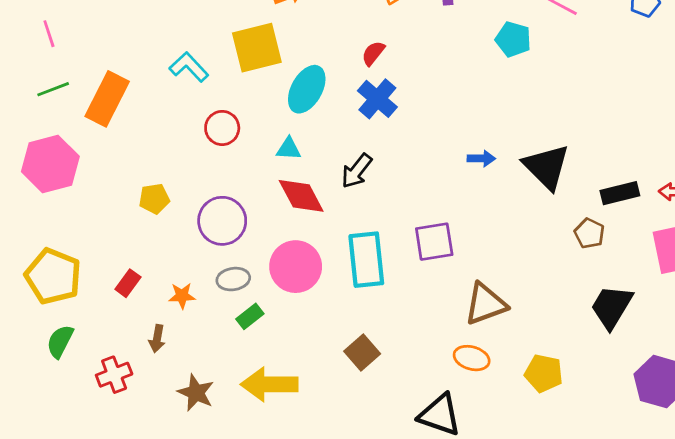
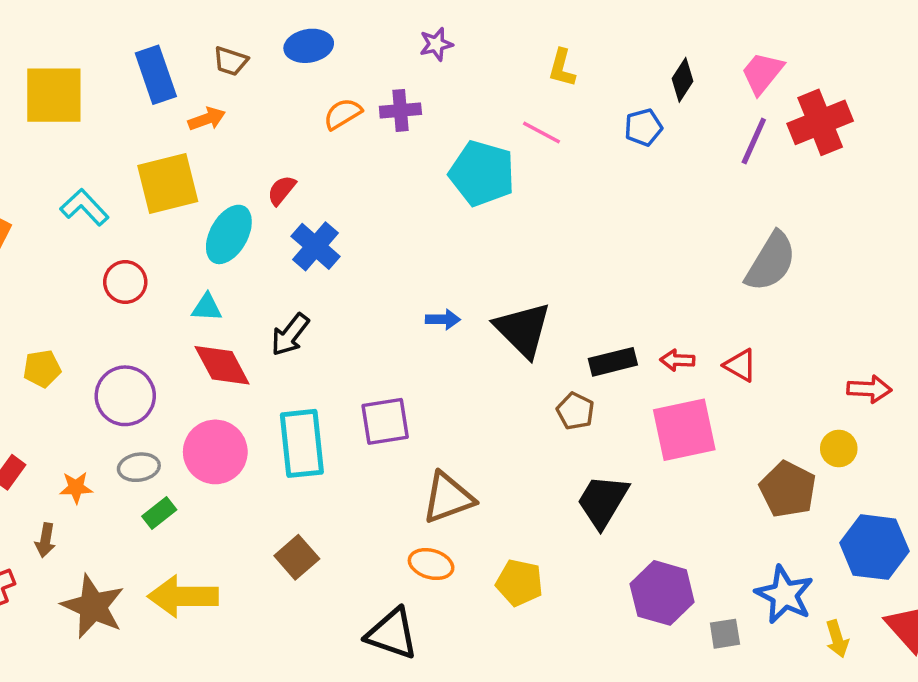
cyan pentagon: (513, 39) -> (482, 173), size x1.5
red semicircle: (373, 53) -> (282, 190), moved
brown star: (196, 393) -> (93, 607), size x1.4

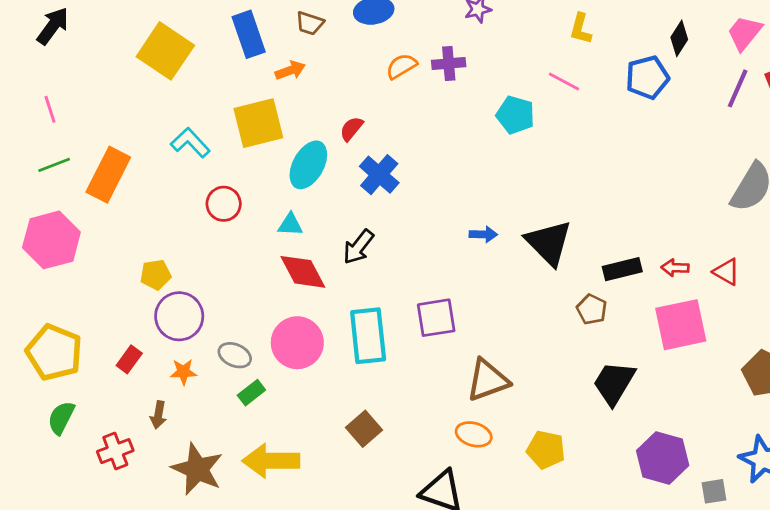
yellow square: (54, 95) -> (165, 51), turned 34
blue pentagon: (643, 127) -> (647, 77), size x1.4
cyan pentagon: (482, 173) -> (515, 115), size x0.7
purple circle: (125, 396) -> (179, 316), moved
gray ellipse: (139, 467) -> (235, 355), turned 32

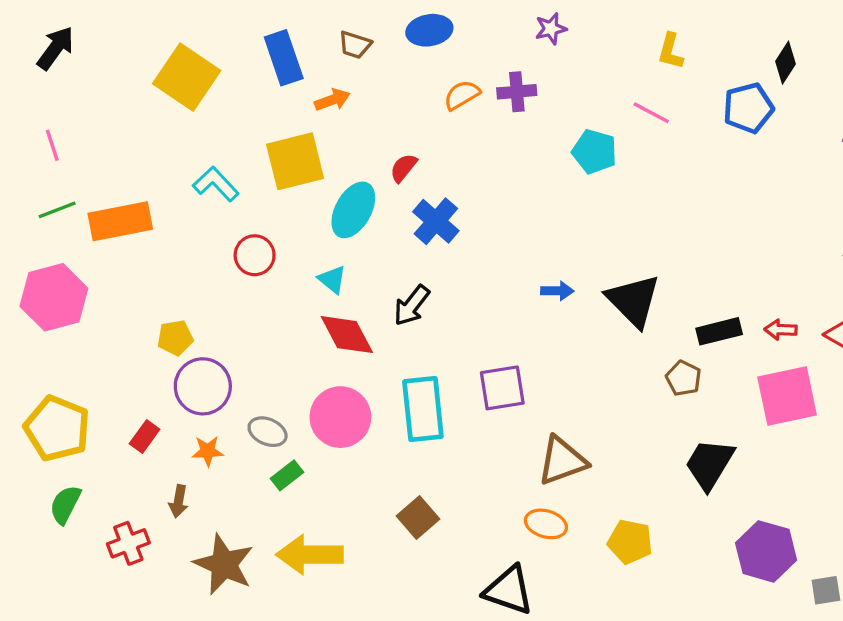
orange rectangle: (108, 175) -> (120, 221), turned 52
cyan triangle: (290, 225) -> (332, 280), turned 36

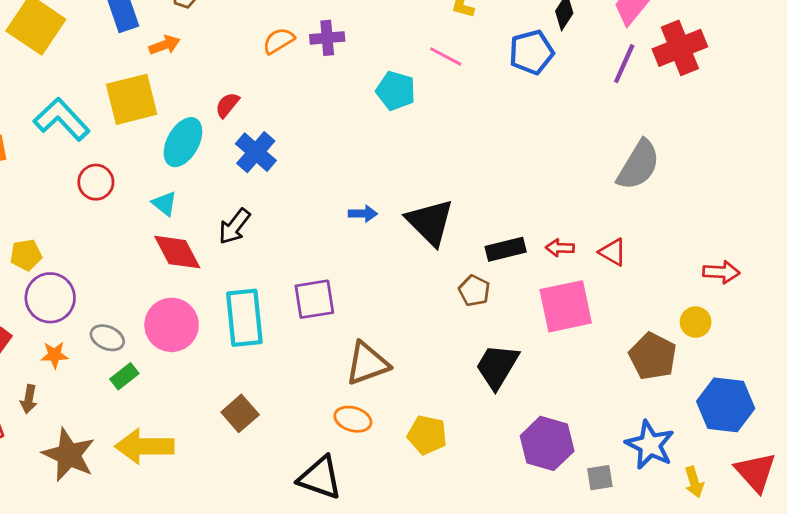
cyan L-shape: (216, 184) -> (62, 119), size x1.4

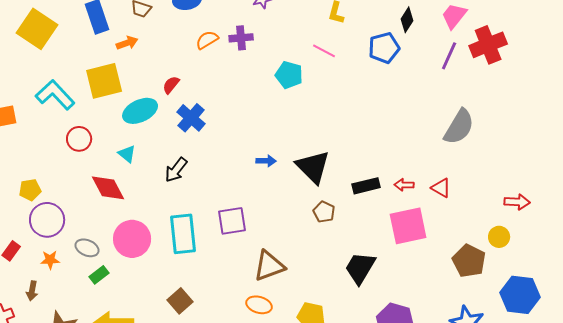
cyan ellipse: (183, 142) -> (140, 111), turned 36
red diamond: (177, 252) -> (108, 188), moved
brown pentagon: (474, 291) -> (324, 212), moved

